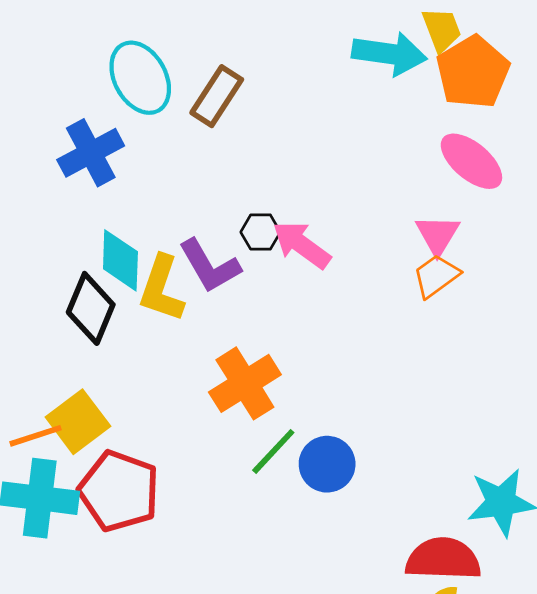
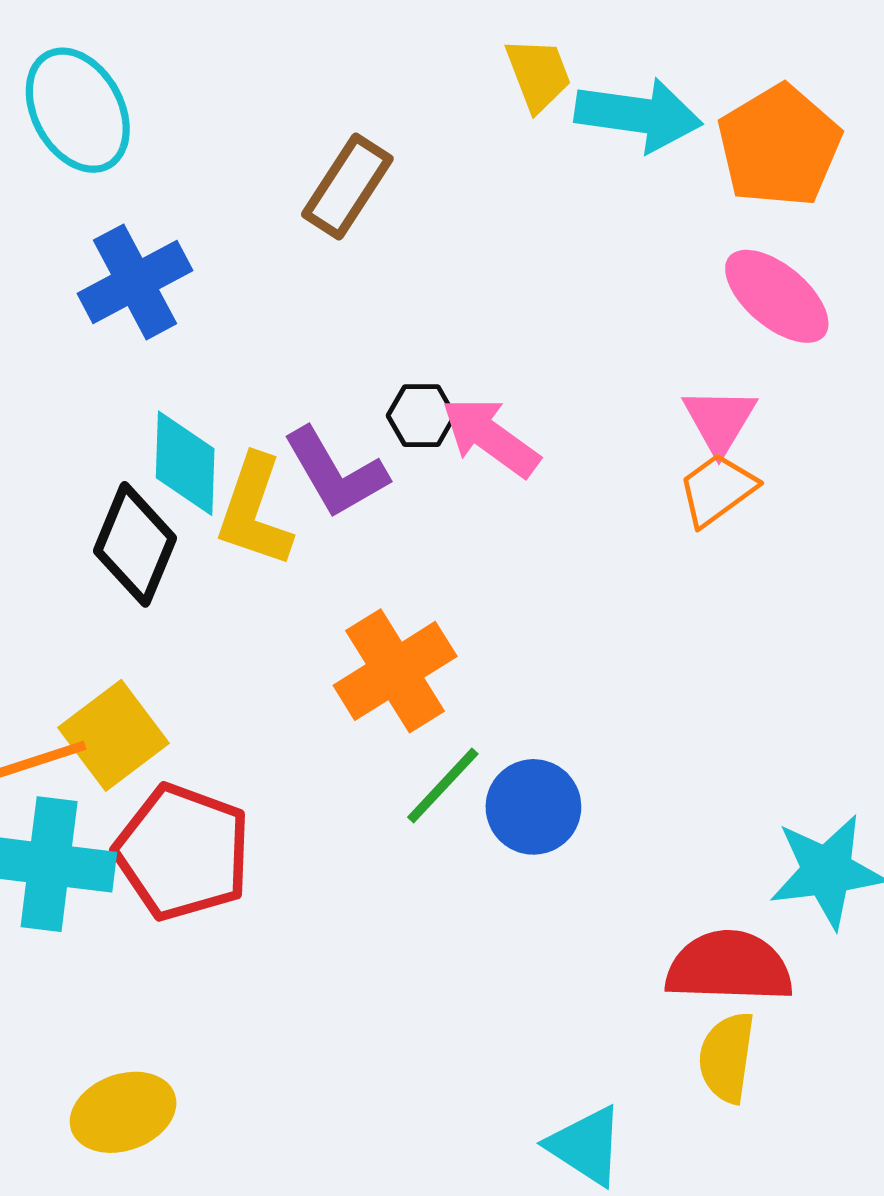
yellow trapezoid: (442, 30) -> (538, 74), moved
cyan ellipse: (140, 78) -> (78, 110), moved

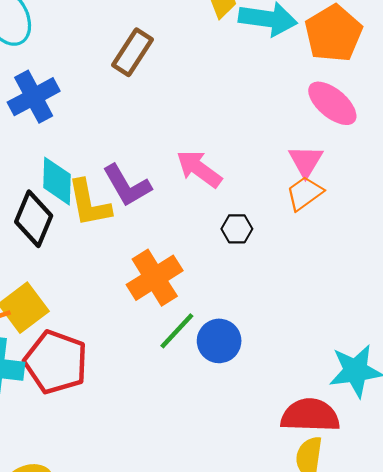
black hexagon: (421, 416) -> (237, 229), moved
yellow L-shape: (254, 511) -> (89, 203), turned -30

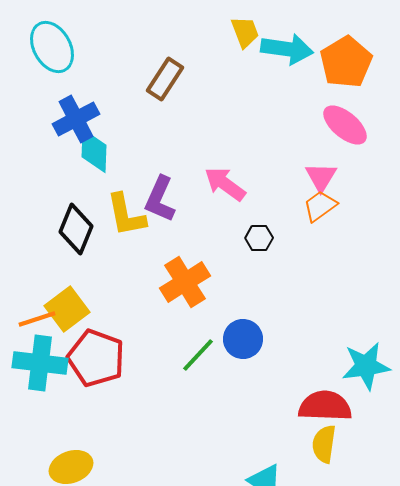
cyan diamond: (57, 181) -> (94, 151), moved
purple L-shape: (127, 185) -> (160, 199), turned 54
green line: (177, 331) -> (198, 355), moved

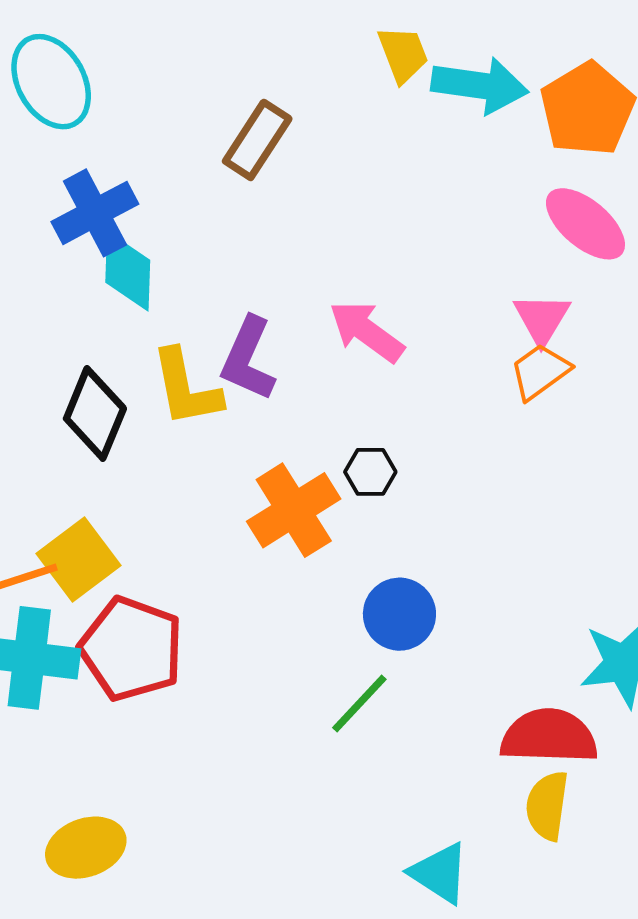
black hexagon: (259, 238) -> (370, 472), moved
green line: (198, 355) -> (359, 703), moved

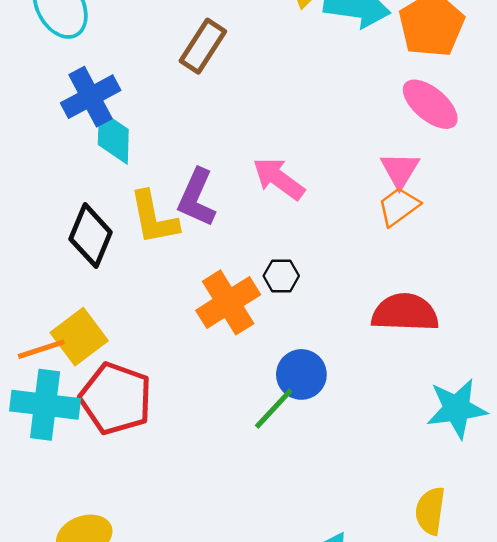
green line: (359, 703) -> (274, 409), moved
red semicircle: (549, 736) -> (405, 313), moved
yellow semicircle: (547, 806) -> (430, 511), moved

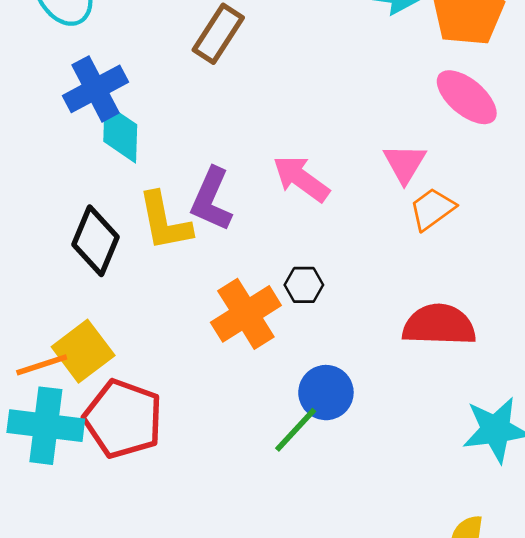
pink triangle: (400, 170) -> (405, 163), moved

